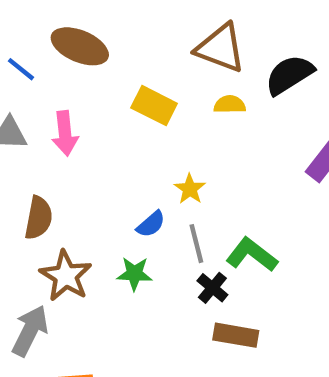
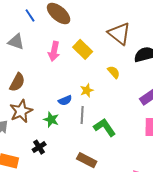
yellow semicircle: (230, 104) -> (114, 72), moved, turned 32
pink arrow: (65, 133) -> (54, 51), moved
black cross: (212, 288) -> (39, 147), moved

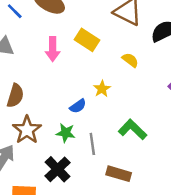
gray line: (82, 115) -> (92, 144), moved
black cross: (39, 147) -> (58, 169), size x1.5

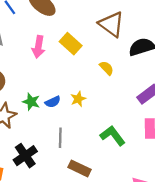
yellow star: (102, 89) -> (78, 99), moved
green L-shape: (133, 129) -> (113, 136), moved
green star: (66, 133) -> (31, 102), moved

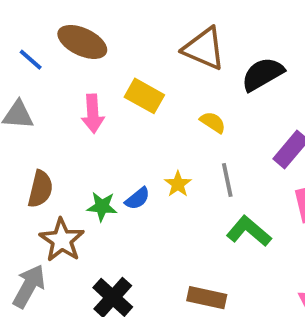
gray line: (60, 138) -> (227, 180), moved

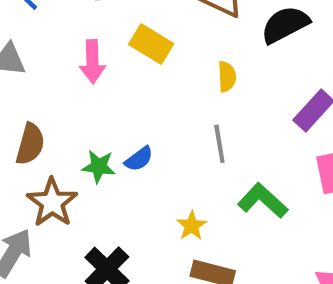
yellow semicircle: (213, 122) -> (227, 77), turned 52
gray line: (227, 180) -> (219, 144), moved
yellow star: (178, 184) -> (192, 226), moved

